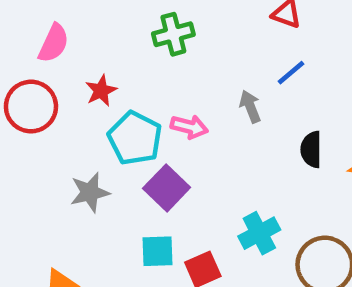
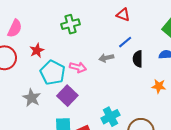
gray arrow: (250, 107) -> (106, 58), turned -80
black semicircle: (311, 149) -> (138, 59), moved
gray star: (90, 192) -> (32, 98), turned -30

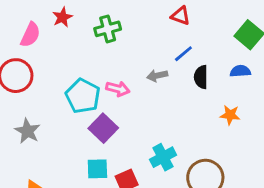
red star: (37, 50) -> (62, 17), moved
gray star: (32, 98) -> (27, 131), moved

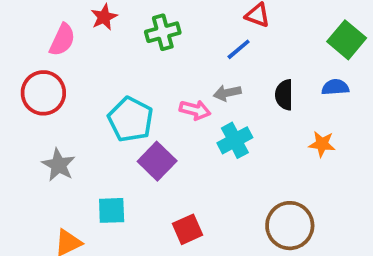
blue line: (183, 54) -> (239, 49), moved
pink arrow: (118, 89) -> (195, 110), moved
cyan cross: (163, 157) -> (235, 140), moved
cyan square: (97, 169) -> (112, 210), moved

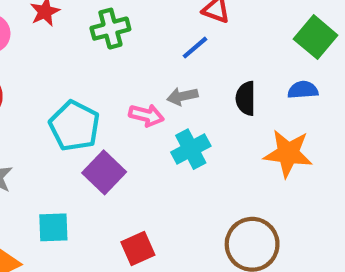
orange star: (322, 144) -> (288, 153), size x1.6

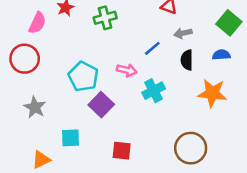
blue line: (195, 48) -> (152, 48), moved
gray arrow: (182, 96) -> (183, 33), moved
red square: (138, 248) -> (122, 151), turned 30

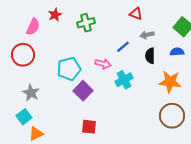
cyan pentagon: (83, 77) -> (69, 69), turned 30
cyan square: (71, 138) -> (24, 117), moved, turned -35
brown circle: (191, 148) -> (172, 116), moved
red square: (122, 151) -> (89, 127), moved

